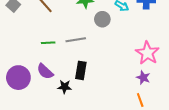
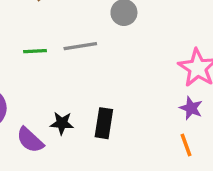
black rectangle: (81, 70) -> (104, 123), moved
purple semicircle: (45, 71) -> (30, 140), moved

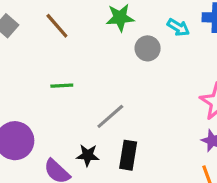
gray line: (80, 46) -> (110, 116), moved, turned -32

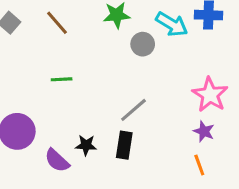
cyan arrow: (178, 27) -> (172, 24), size x1.5
gray line: (110, 116) -> (133, 110), moved

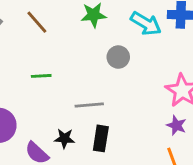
gray circle: (143, 44) -> (118, 57), moved
gray line: (133, 110) -> (89, 105), moved, turned 36

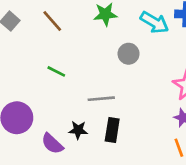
green line: (41, 76) -> (56, 71), turned 30

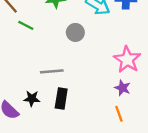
green line: (56, 71) -> (26, 25), moved

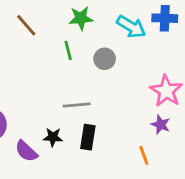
green line: (26, 25) -> (68, 50), moved, turned 49
orange line: (119, 114) -> (144, 155), moved

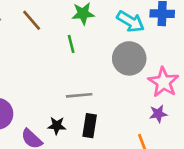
gray circle: (105, 59) -> (129, 58), moved, size x1.6
purple star: (161, 125) -> (158, 114), turned -30

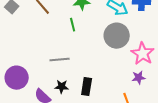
gray line: (79, 95) -> (60, 60), moved

